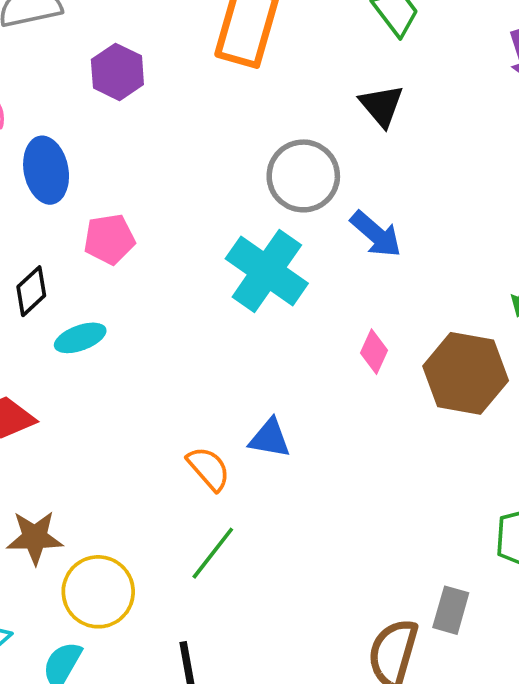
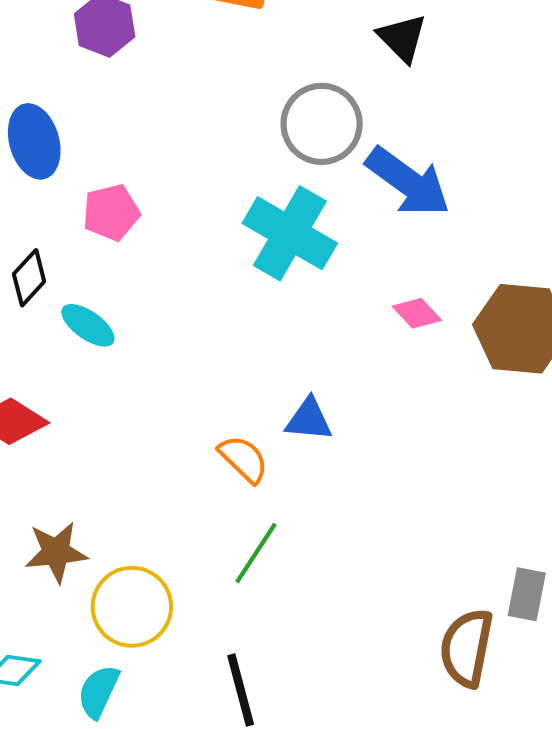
blue arrow: (376, 234) -> (408, 182), size x1.4
cyan ellipse: (80, 338) -> (88, 325), turned 60
pink diamond: (374, 352) -> (417, 313), turned -63

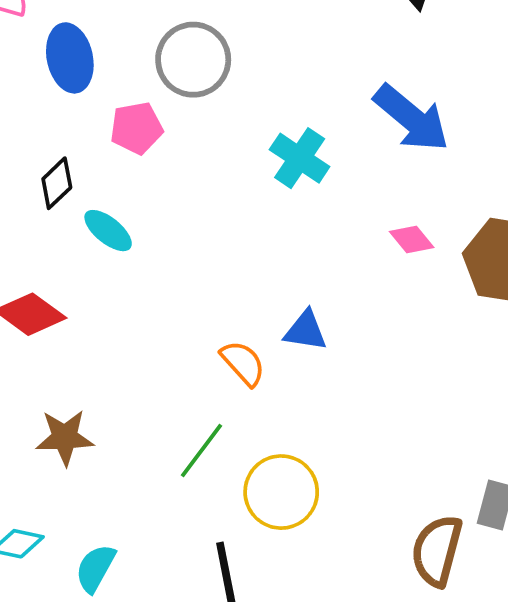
gray circle: (322, 124) -> (193, 60), moved
cyan cross: (290, 233) -> (300, 158), size x0.7
green line: (256, 553) -> (201, 450), moved
yellow circle: (132, 607) -> (281, 492), moved

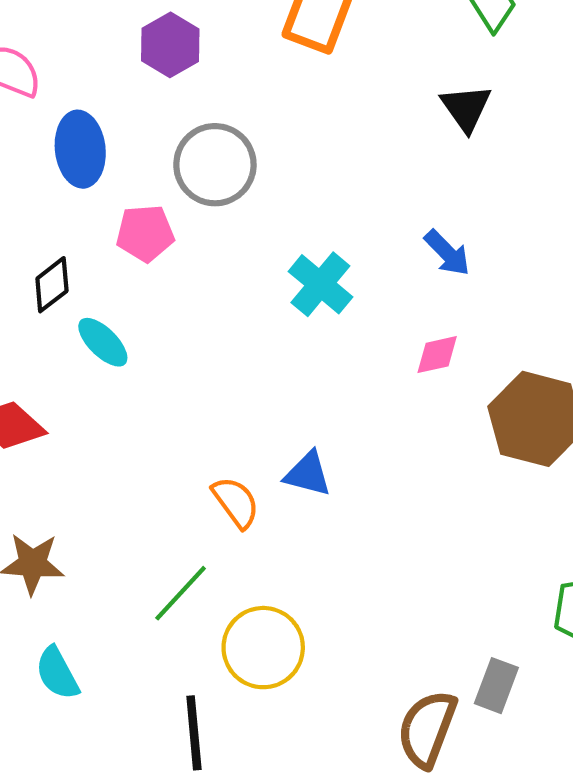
blue arrow: (411, 118) -> (447, 253), size x0.6
pink diamond: (412, 239) -> (437, 355), moved, turned -69
cyan semicircle: (95, 568) -> (57, 673), moved, turned -63

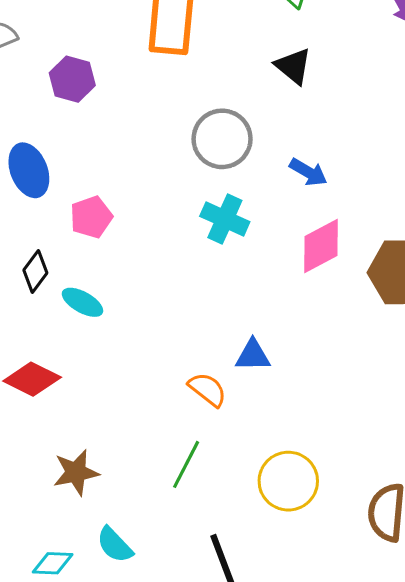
gray circle: (215, 165) -> (222, 139), moved
pink diamond: (437, 355) -> (321, 246), size x1.6
yellow circle: (263, 648) -> (288, 481), moved

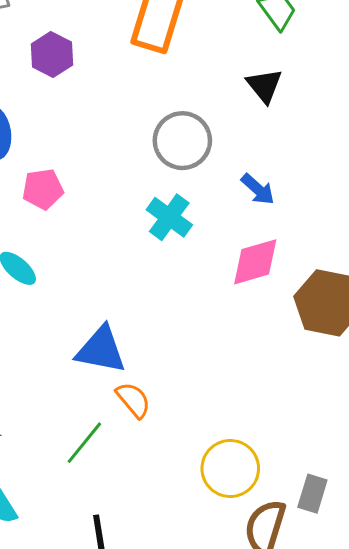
blue triangle: (253, 355) -> (101, 350), moved, size x1.5
orange semicircle: (207, 389) -> (133, 400), moved
yellow circle: (288, 481) -> (230, 469), moved

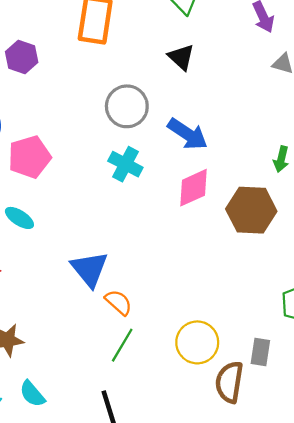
pink pentagon: (43, 189) -> (29, 157), size x1.4
blue arrow: (258, 189) -> (188, 134), size x1.5
blue triangle: (101, 350) -> (89, 269), turned 48
green line: (84, 443) -> (122, 345), moved

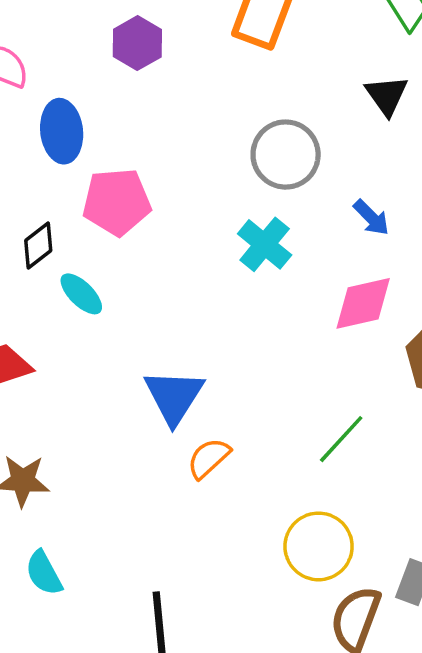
blue arrow: (188, 134) -> (371, 218), size x0.6
orange semicircle: (119, 302) -> (209, 458), turned -96
green line: (122, 345) -> (341, 439), moved

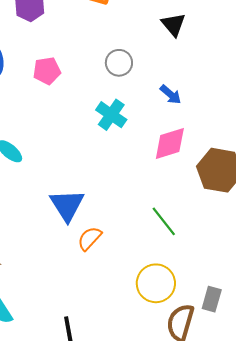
gray circle: (286, 155) -> (119, 63), size x0.7
pink pentagon: (117, 202) -> (47, 71), moved, size x0.7
green line: (341, 439) -> (164, 221), turned -76

